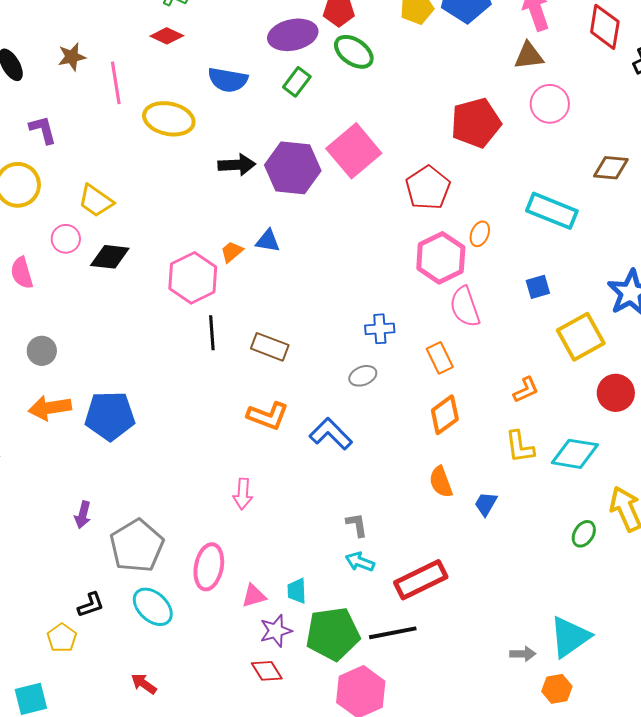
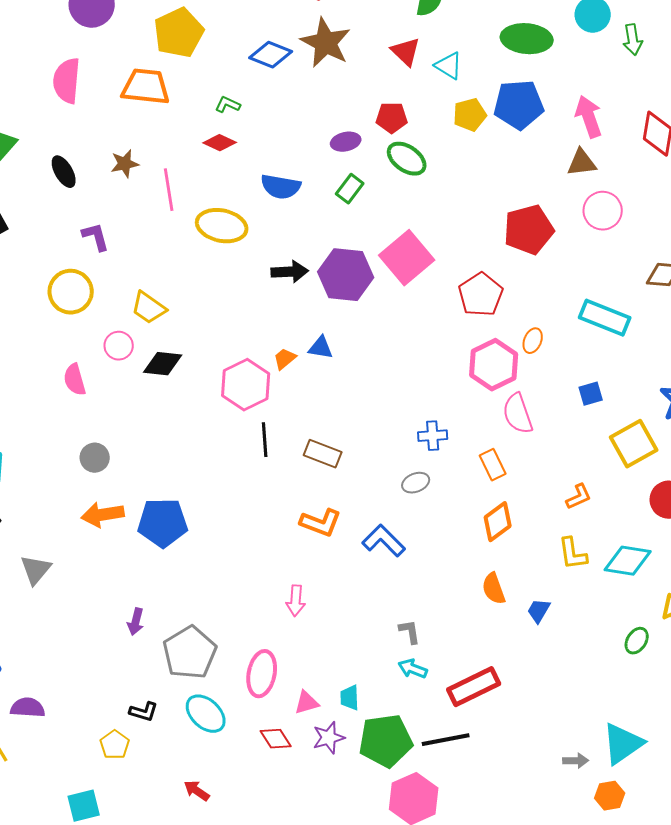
purple ellipse: (293, 35) -> (346, 142), size x0.6
black L-shape: (91, 605) -> (144, 712), turned 36
red diamond: (267, 671) -> (276, 739), moved

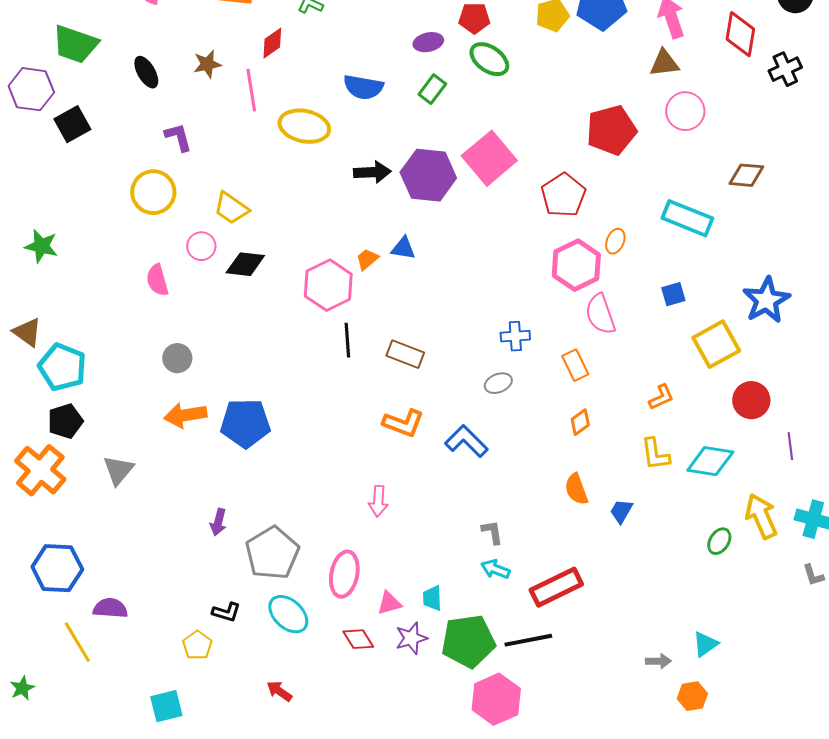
red diamond: (220, 143) -> (272, 43), moved, turned -60
orange diamond: (498, 522) -> (580, 422), size x0.7
cyan triangle: (623, 744) -> (705, 644), size x0.6

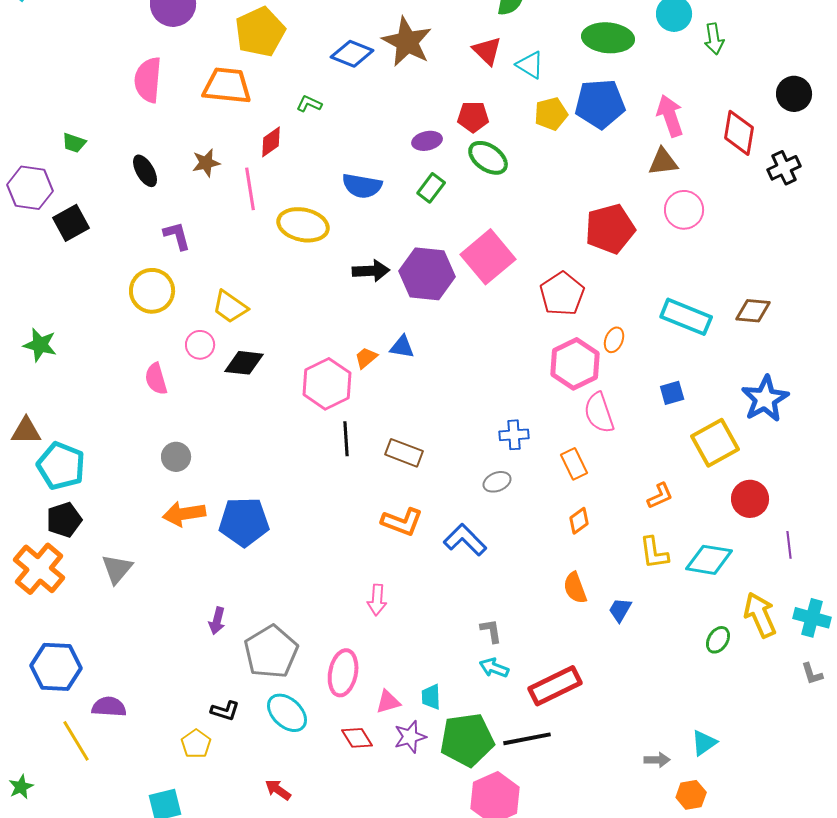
green trapezoid: (75, 44) -> (74, 143), size x0.5
brown diamond: (746, 175) -> (753, 311), moved
brown triangle: (27, 332) -> (26, 431), turned -36

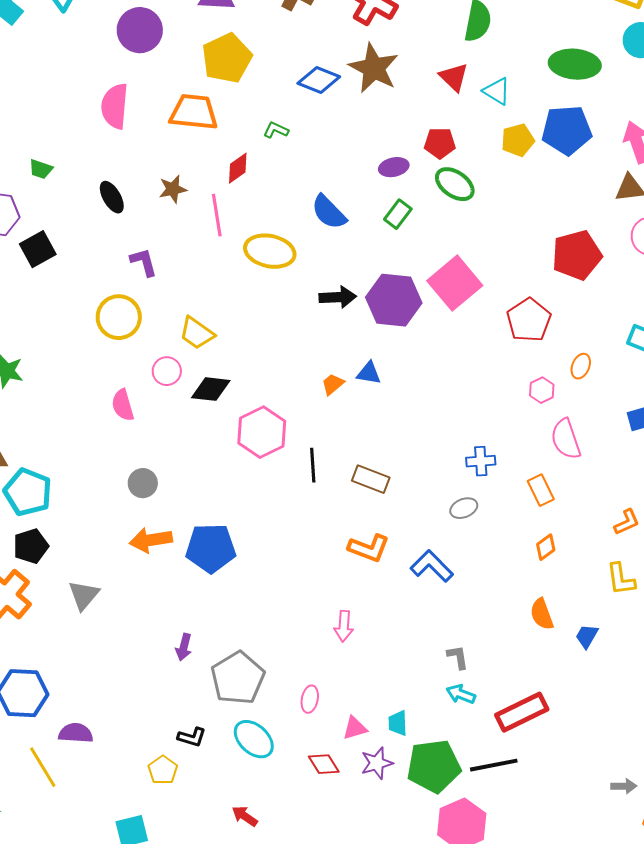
blue semicircle: (362, 186) -> (329, 212), turned 36
pink hexagon: (575, 364) -> (542, 390), size x0.5
pink hexagon: (327, 384) -> (262, 432), moved
pink ellipse: (343, 673) -> (310, 699), size x0.6

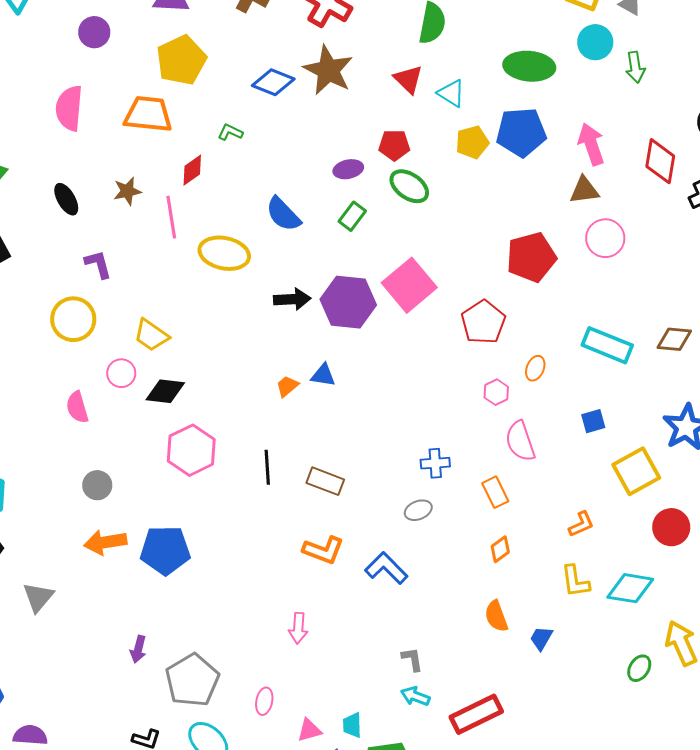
purple circle: (140, 30) -> (94, 32), size x0.7
pink hexagon: (262, 432) -> (191, 450), moved

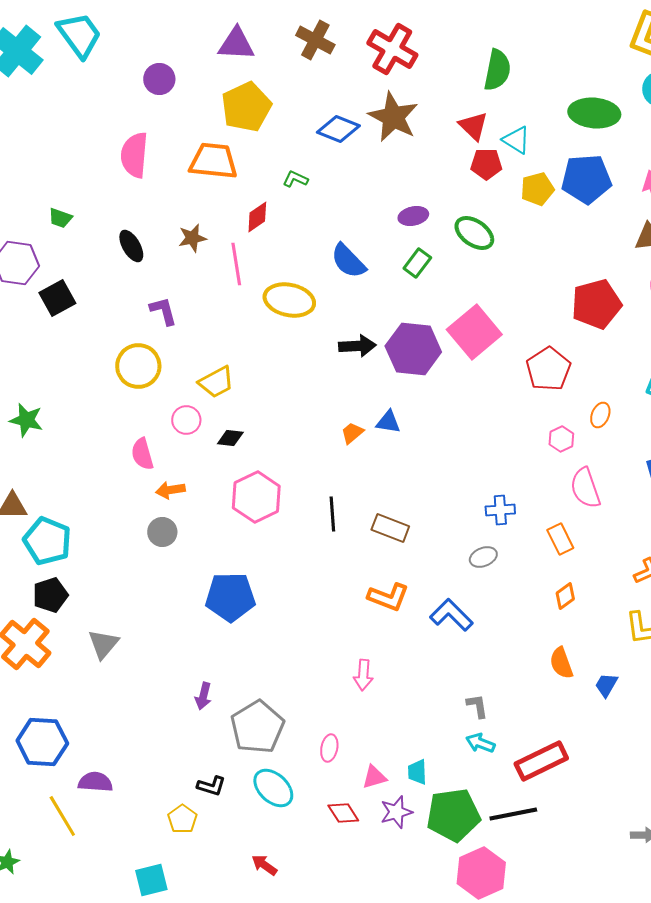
red pentagon: (394, 145) -> (486, 164), moved
yellow trapezoid: (151, 335) -> (216, 382), turned -63
black diamond: (165, 391) -> (230, 438), size x0.7
orange arrow: (105, 542) -> (170, 490), moved, size x0.7

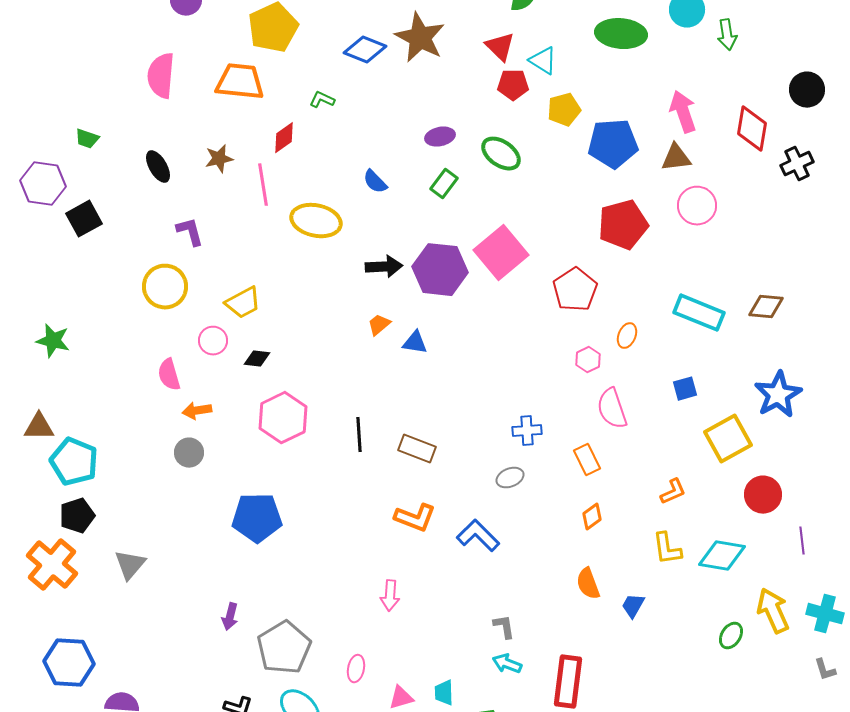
blue pentagon: (586, 179) -> (613, 144), moved
blue semicircle: (348, 261) -> (375, 182), size x0.7
orange trapezoid: (352, 433) -> (379, 325), moved
red rectangle: (541, 761) -> (568, 682), turned -57

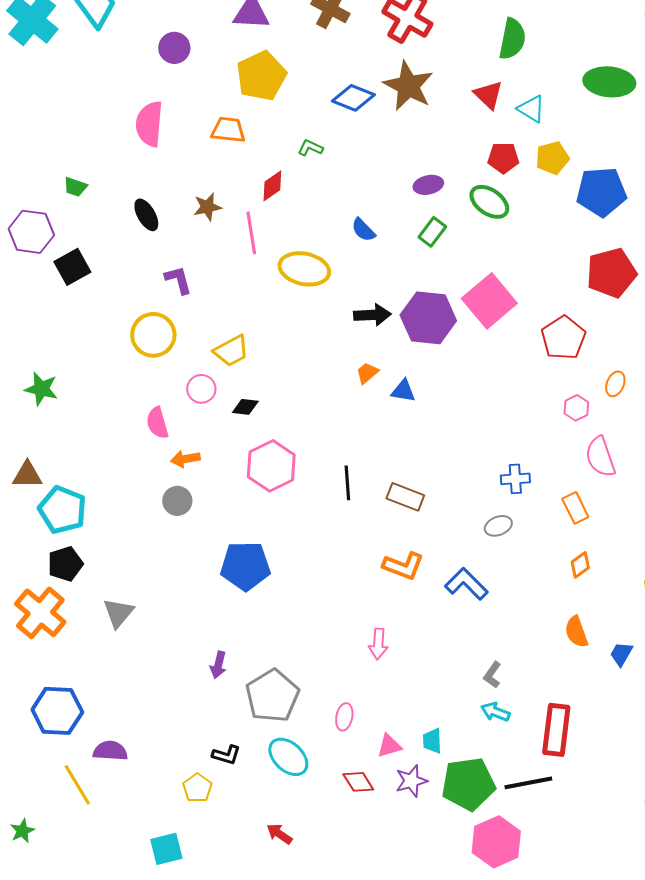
orange trapezoid: (240, 82) -> (228, 130), size x0.7
red pentagon: (513, 85) -> (503, 158), moved
gray L-shape: (504, 627) -> (492, 675), turned -136

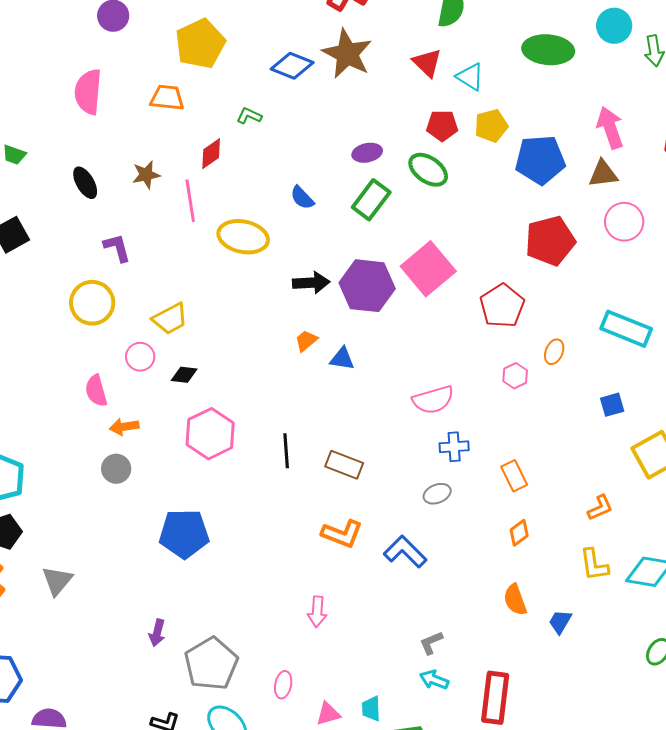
green rectangle: (432, 232) -> (371, 200), size x1.4
pink semicircle: (600, 457) -> (433, 400), moved, turned -87
gray L-shape: (492, 675) -> (431, 643), turned 32

